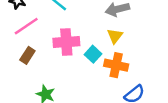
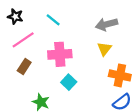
cyan square: (93, 54) -> (69, 82), moved
orange cross: (116, 65) -> (120, 75), moved

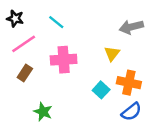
gray arrow: (107, 24) -> (131, 27), moved
cyan square: (69, 82) -> (101, 90), moved

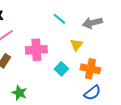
cyan line: (56, 22) -> (59, 19), moved
cyan square: (101, 90) -> (61, 69), moved

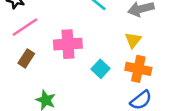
yellow triangle: (76, 45) -> (133, 40), moved

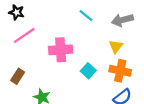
brown rectangle: (26, 58) -> (18, 76), moved

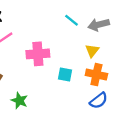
cyan line: (86, 16) -> (71, 20), moved
cyan square: (88, 71) -> (65, 75), turned -32

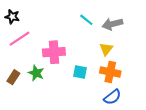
green star: (19, 101) -> (36, 73), moved

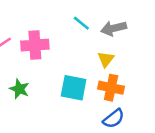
pink cross: (54, 52) -> (35, 45), moved
cyan square: (80, 72) -> (74, 88), size x1.5

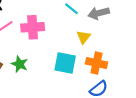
yellow triangle: (106, 59) -> (83, 37), moved

